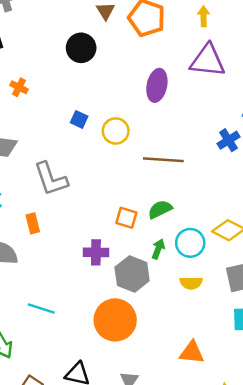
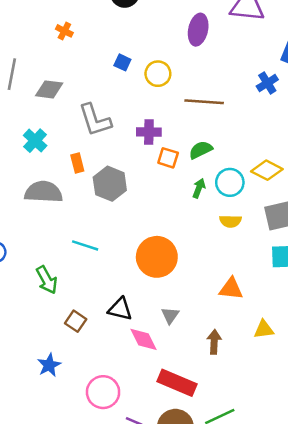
purple cross: (96, 252) -> (149, 132), moved
gray hexagon: (132, 274) -> (110, 184), moved

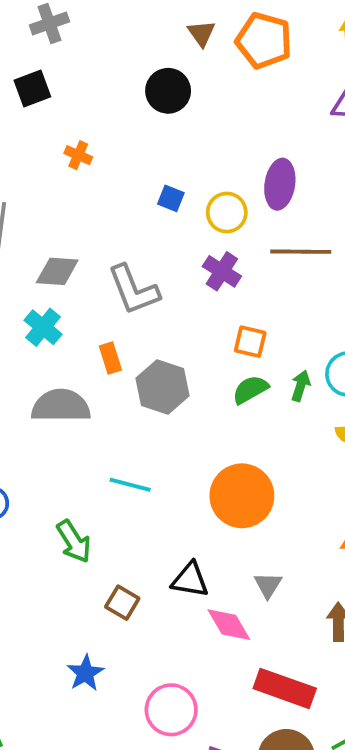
purple ellipse: (198, 30) -> (280, 184), moved
gray diamond: (49, 89) -> (57, 271), moved
purple cross: (149, 132) -> (222, 271), moved, turned 35
green semicircle: (201, 150) -> (250, 390), moved

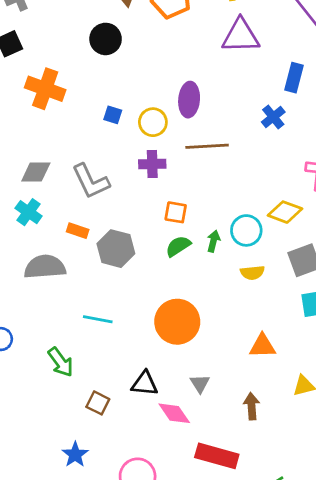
orange cross: (78, 155) -> (45, 89), size x2.0
purple cross: (222, 271) -> (152, 164), turned -30
orange rectangle: (110, 358) -> (78, 231), turned -50

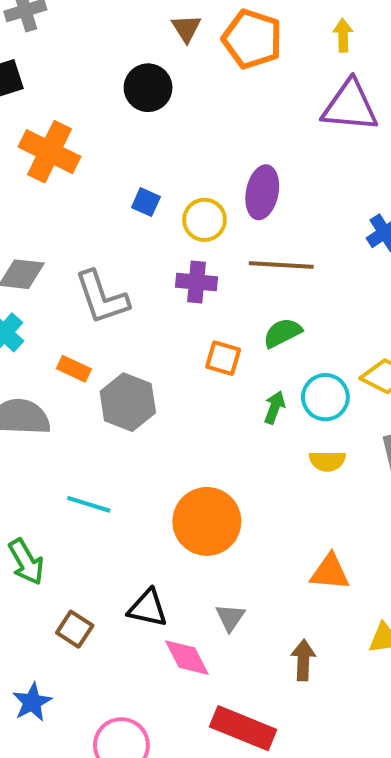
green semicircle: (178, 246) -> (283, 333), moved

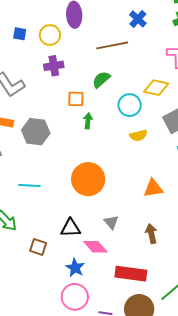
brown line: (281, 265) -> (112, 45), moved
green arrow: (275, 407) -> (88, 121), moved
blue star: (32, 702) -> (75, 268), moved

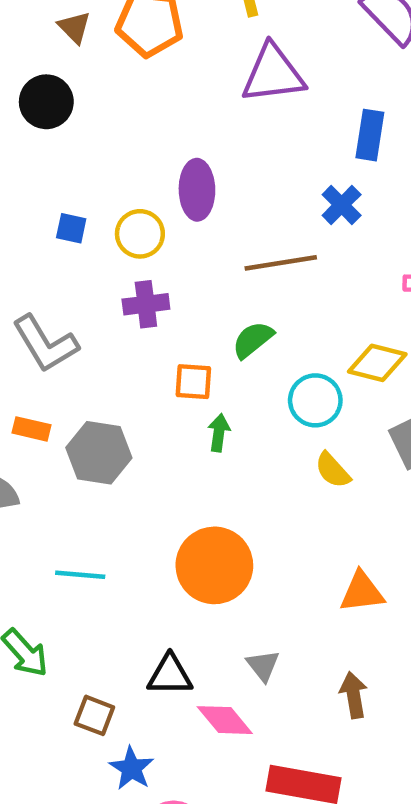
yellow semicircle: (138, 135) -> (333, 470), turned 60
blue star: (75, 268) -> (131, 768), moved

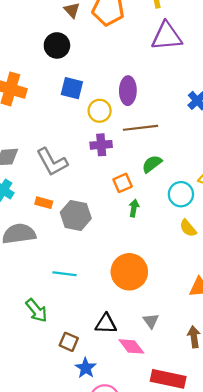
blue square: (71, 228) -> (72, 88), moved, size x1.5
brown line: (281, 263) -> (140, 128), moved
orange square: (193, 382) -> (123, 183), turned -30

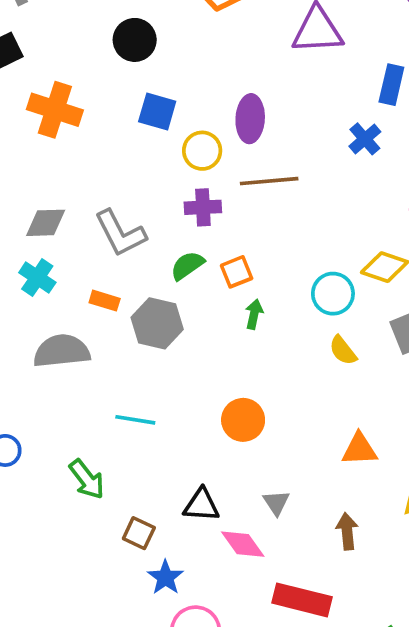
green semicircle: (152, 164) -> (187, 265), moved
orange circle: (129, 272) -> (243, 420), size x0.7

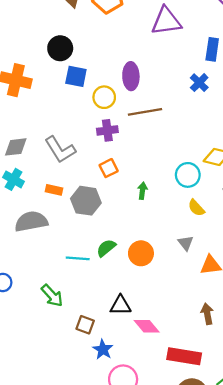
black circle: (135, 40) -> (60, 48), moved
green semicircle: (187, 265) -> (106, 248), moved
orange square: (237, 272) -> (109, 168), moved
gray triangle: (276, 503) -> (186, 243), moved

